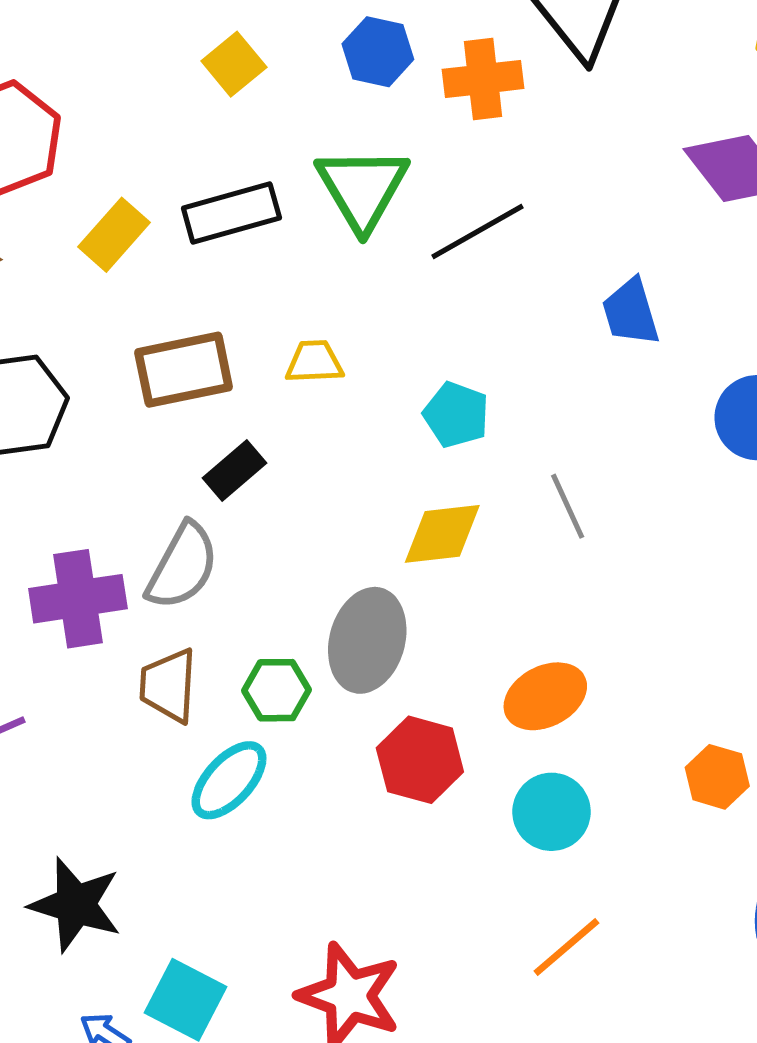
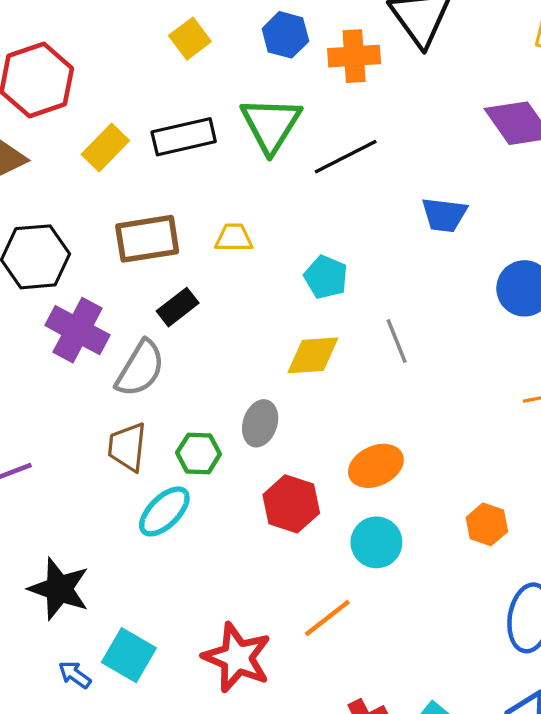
blue trapezoid: (631, 312) -> (444, 215), turned -69
purple cross: (78, 599) -> (77, 330), moved, turned 34
gray ellipse: (367, 640) -> (260, 423), size x0.7
orange line: (566, 947) -> (327, 618), moved

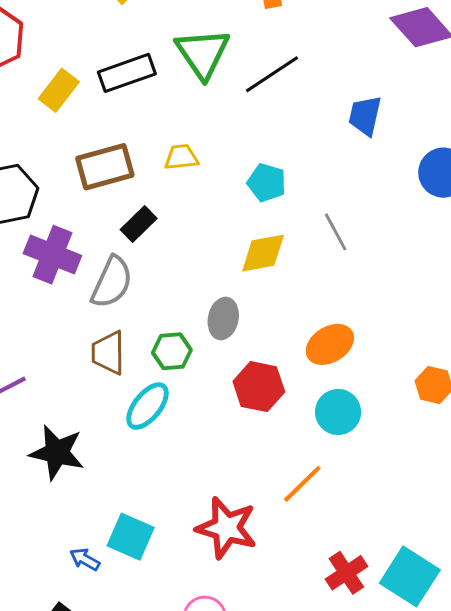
blue trapezoid: (444, 215) -> (365, 116), turned 102
black star: (59, 589) -> (57, 452), moved

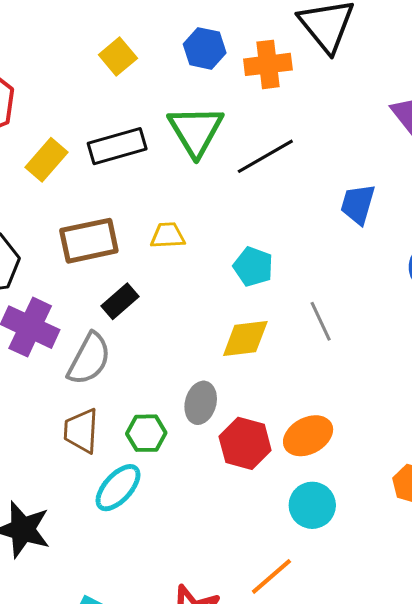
red hexagon: (259, 387) -> (245, 443), moved

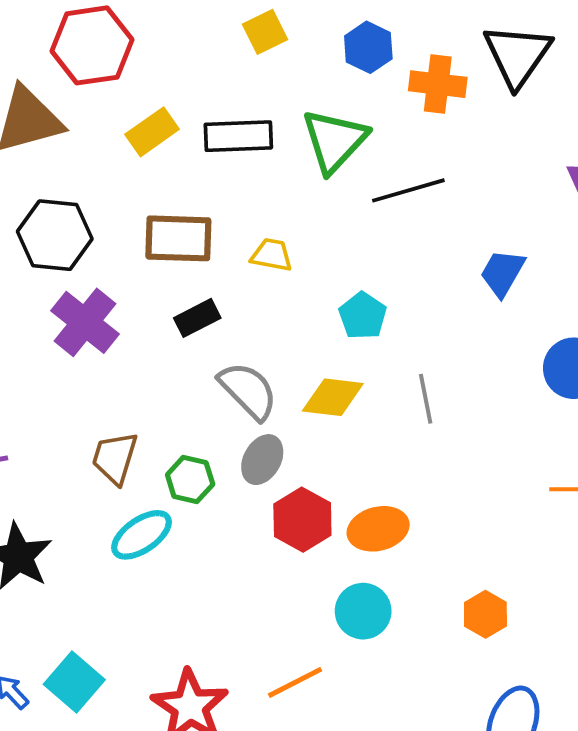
gray semicircle: (89, 359) -> (248, 391), moved, turned -86

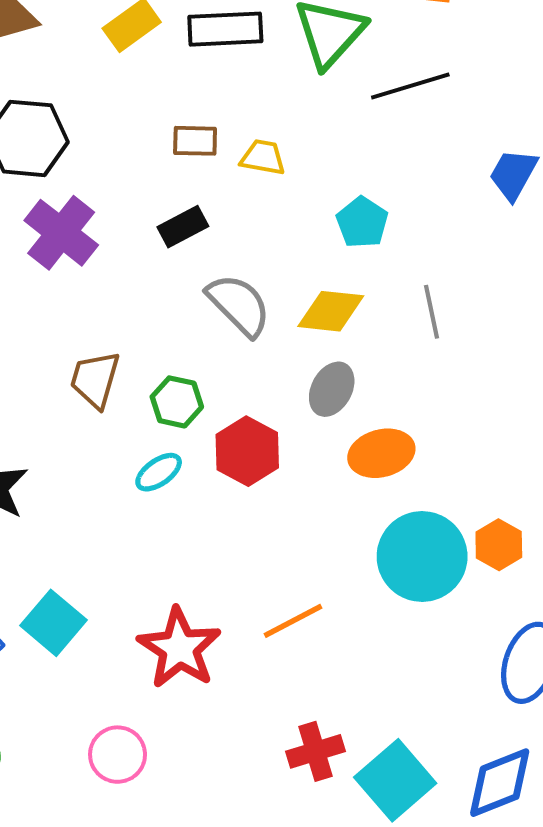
brown rectangle: (178, 238) -> (195, 141), moved, size x0.6
gray ellipse: (262, 460) -> (332, 389), moved
red hexagon: (302, 520) -> (247, 451), moved
cyan ellipse: (142, 535) -> (159, 472), moved, size x0.7
cyan circle: (363, 611) -> (422, 557), moved, size x1.5

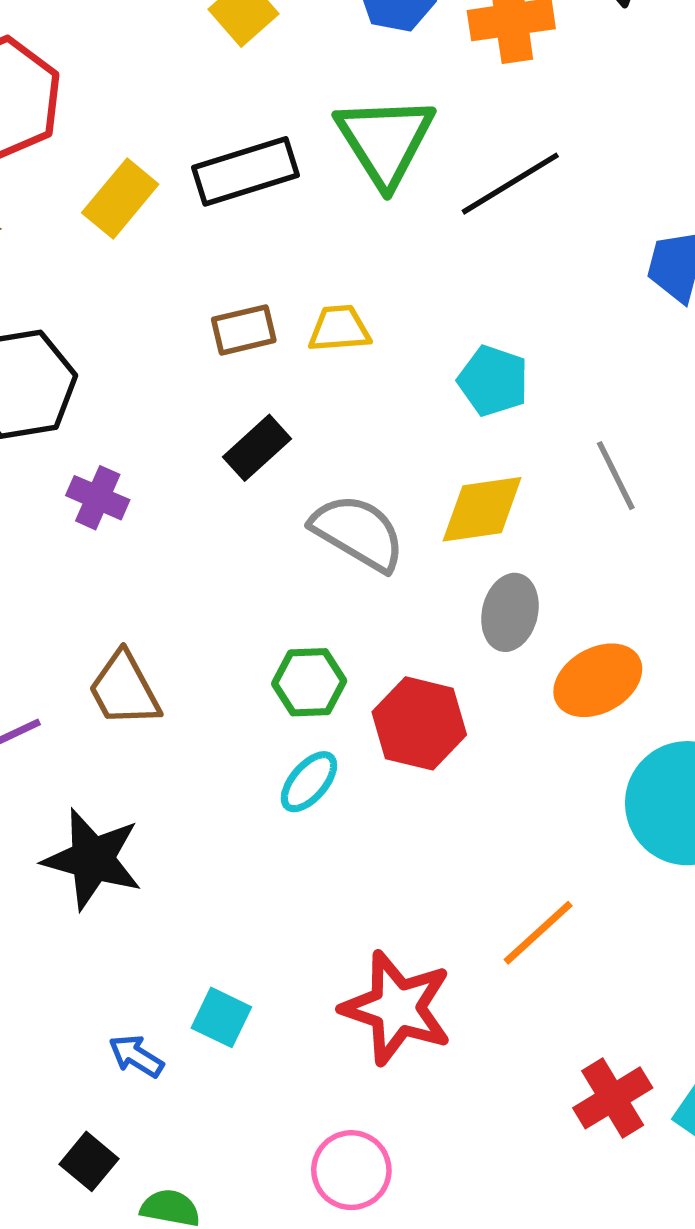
purple cross: (61, 233) -> (98, 498), size x0.6
brown trapezoid: (95, 379) -> (124, 689), moved, turned -30
cyan square: (54, 623) -> (221, 1017), size x0.7

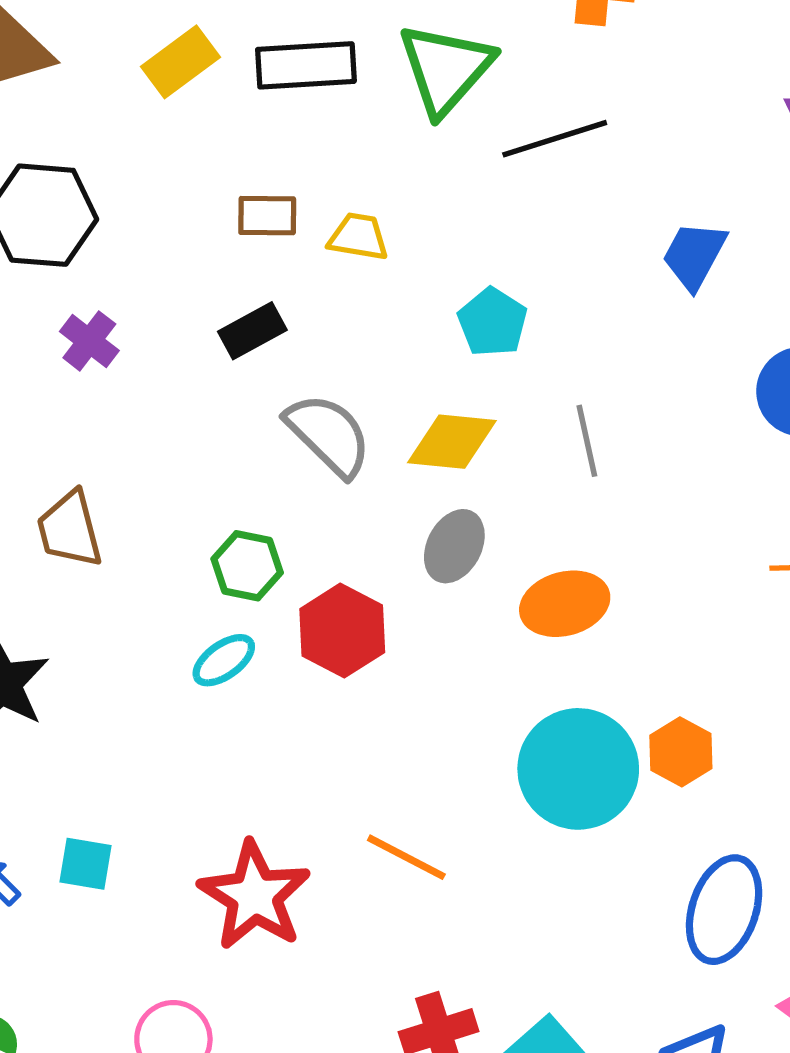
orange ellipse: (598, 680) -> (565, 604), moved
orange line: (538, 933) -> (406, 857), turned 56
cyan square: (221, 1017) -> (85, 864), turned -30

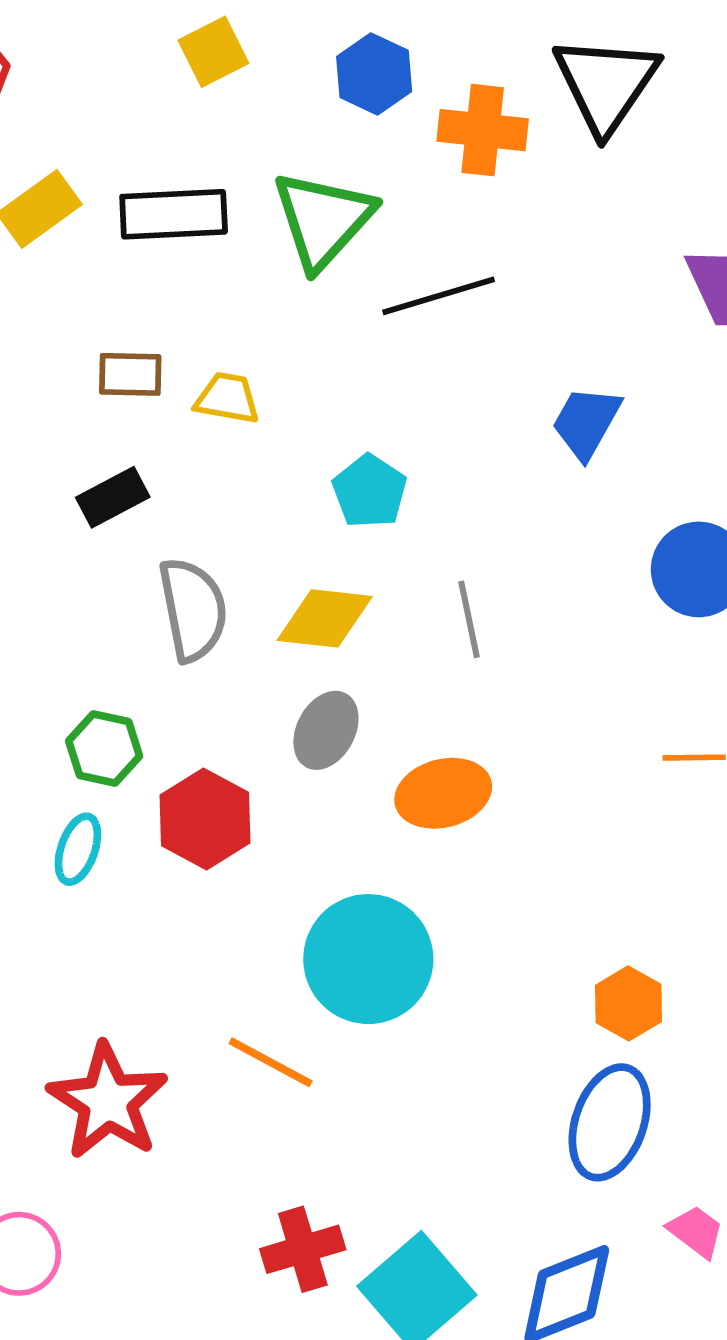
gray semicircle: (329, 435) -> (193, 610), turned 34
cyan ellipse: (224, 660) -> (78, 849), turned -36
orange hexagon: (681, 752) -> (628, 1003), moved
cyan circle: (578, 769) -> (368, 959), moved

